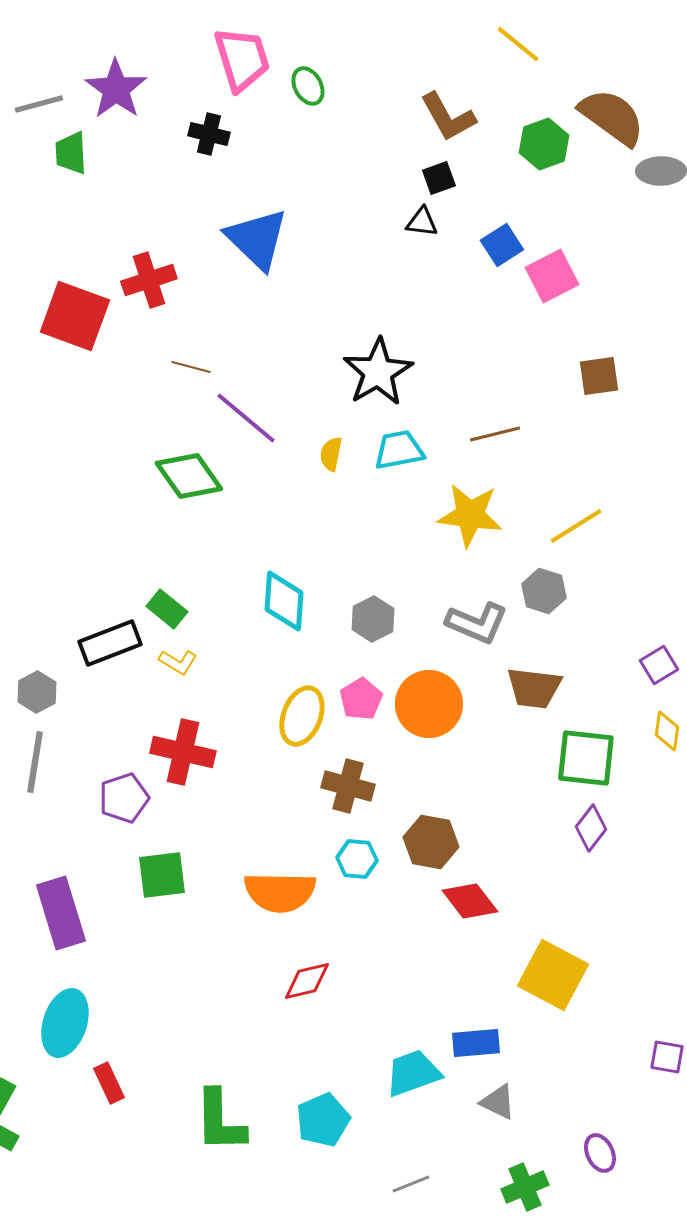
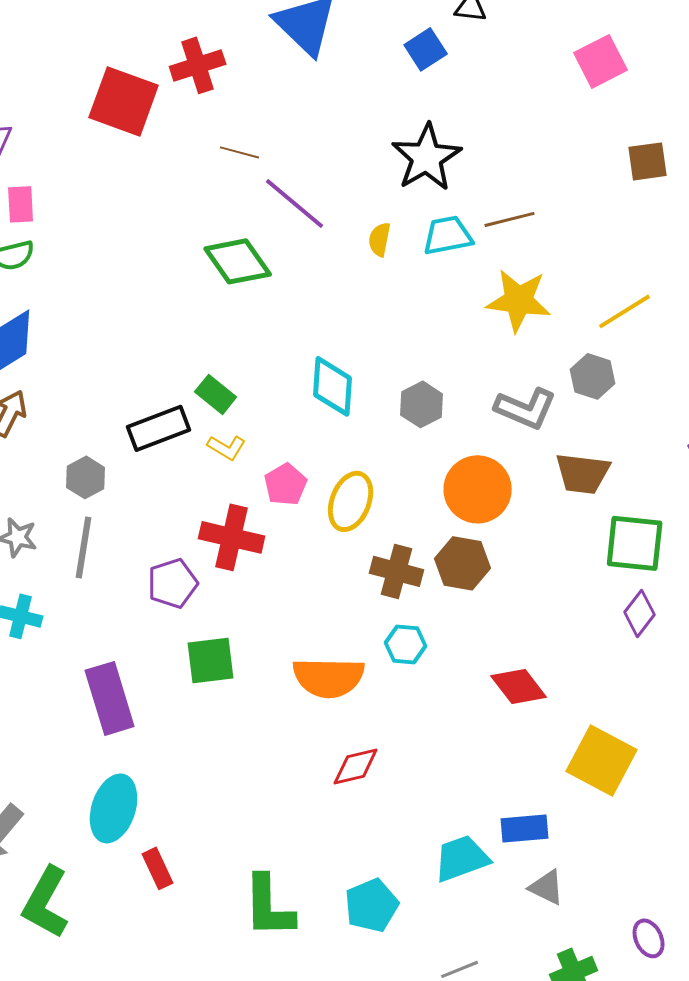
blue square: (502, 245) -> (426, 49), moved
brown line: (495, 434) -> (510, 219), moved
pink pentagon: (361, 699) -> (286, 484), moved
brown hexagon: (431, 842) -> (463, 563), moved

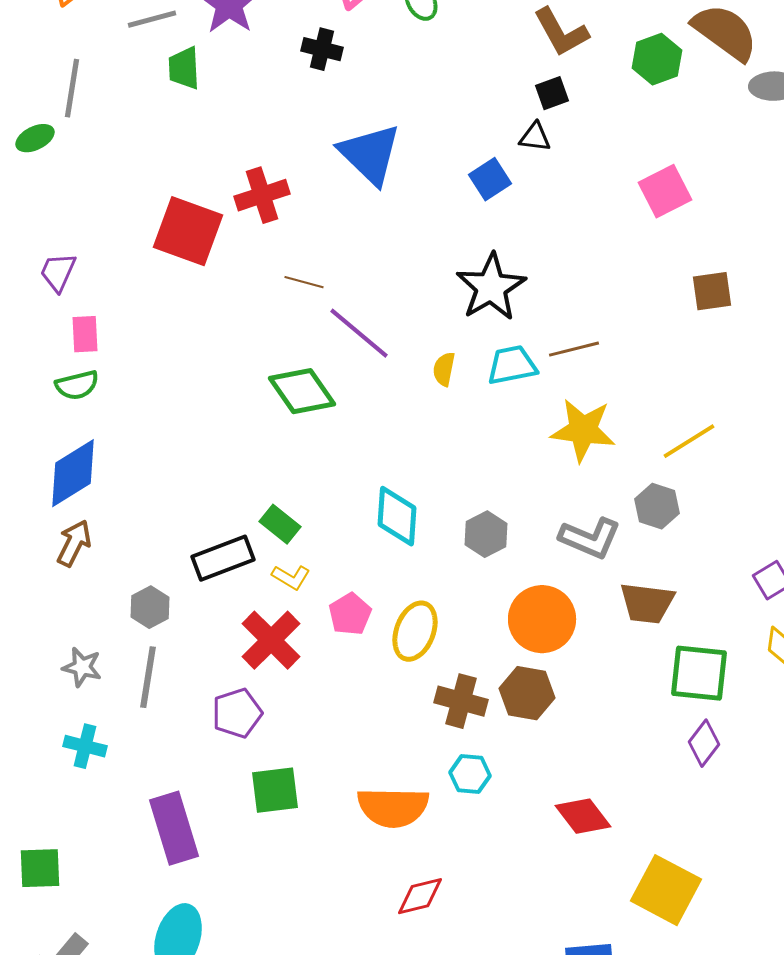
red cross: (232, 537) -> (271, 640), moved, turned 32

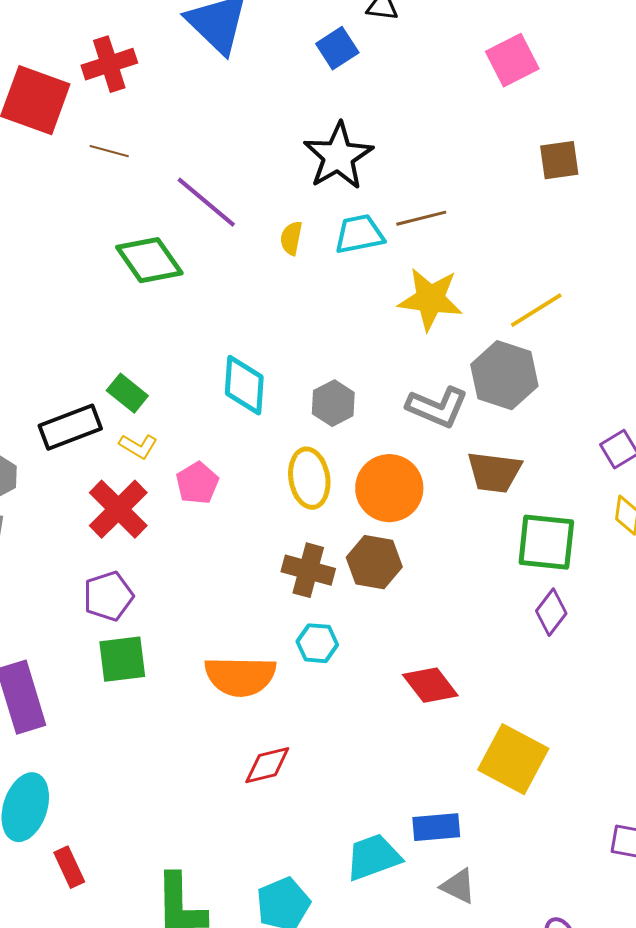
brown line: (304, 282) -> (109, 151), moved
gray hexagon: (657, 506) -> (504, 375), size x1.5
yellow ellipse: (415, 631) -> (309, 478), moved, turned -30
purple pentagon: (237, 713) -> (108, 596), moved

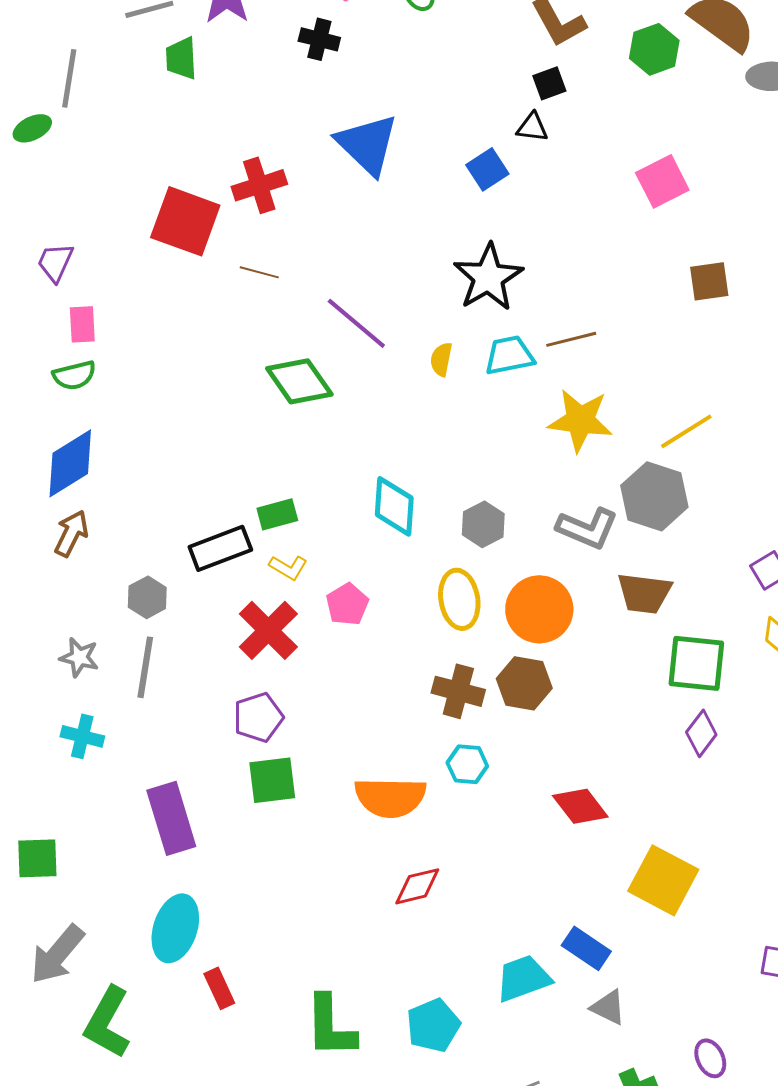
green rectangle: (127, 393) -> (277, 514), turned -54
blue rectangle: (436, 827) -> (586, 948), turned 39

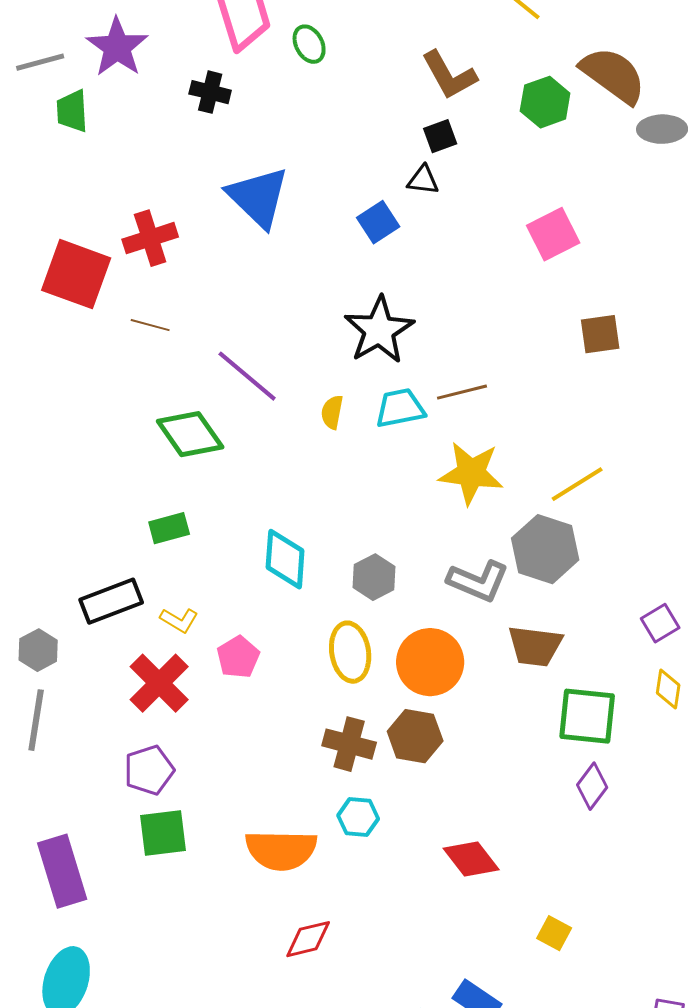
green rectangle: (277, 514) -> (169, 528), moved
yellow square: (663, 880) -> (554, 933), size x0.5

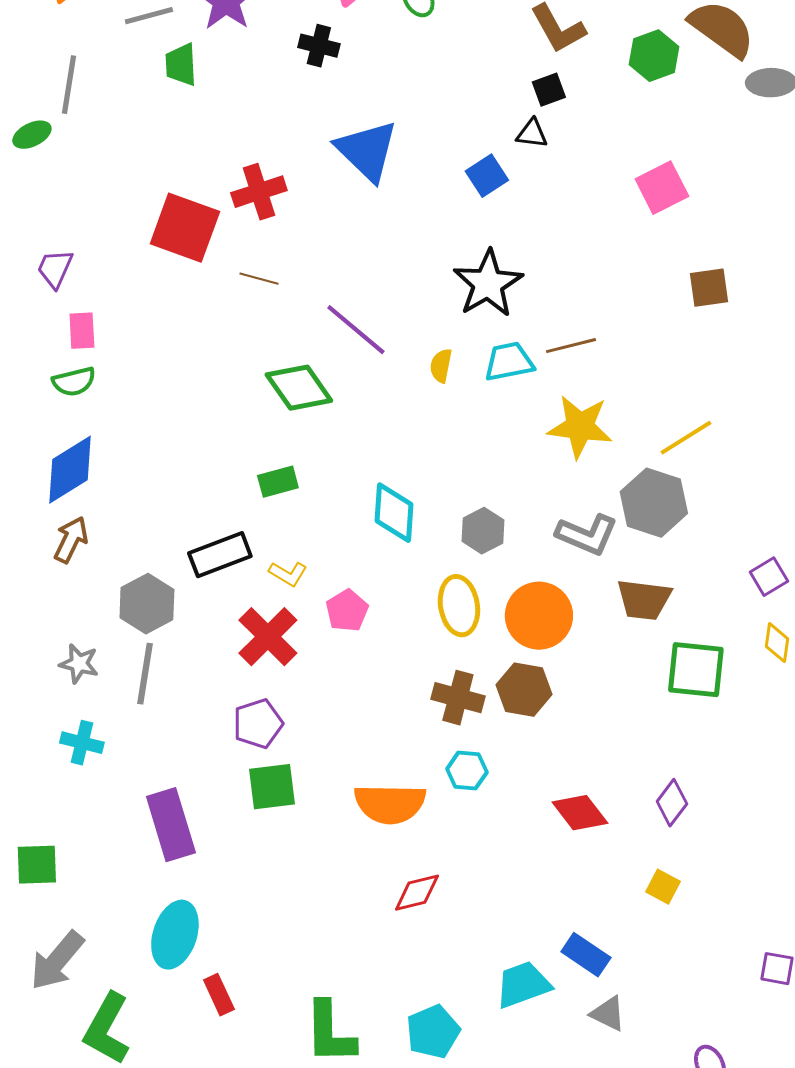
gray hexagon: (38, 650) -> (147, 604), size x1.4
purple diamond: (592, 786) -> (672, 803), moved

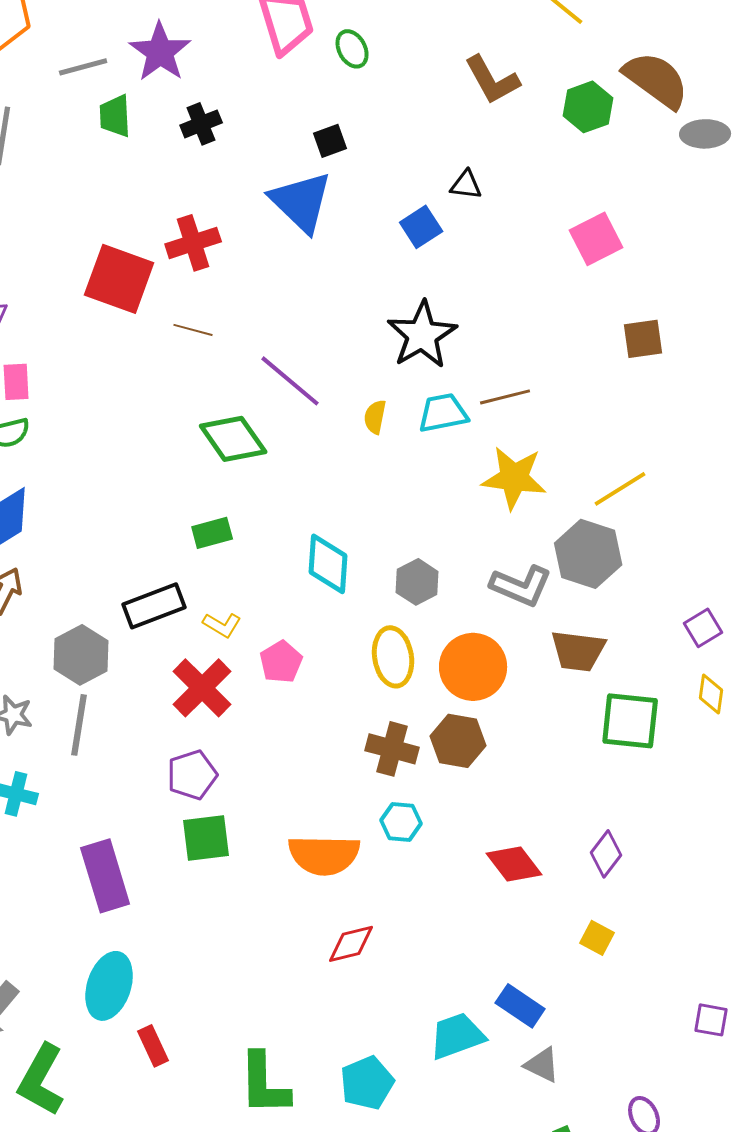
black cross: (319, 46) -> (201, 124), moved, turned -36
black square: (549, 90) -> (330, 141), moved

